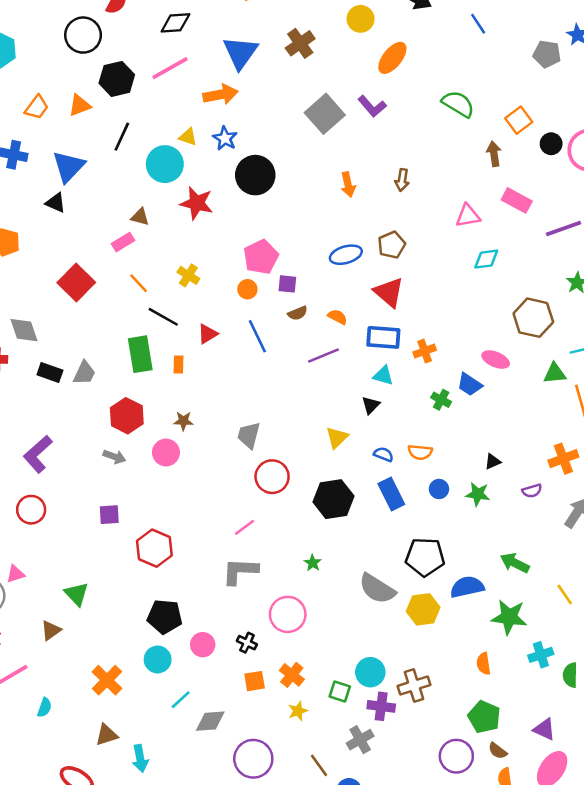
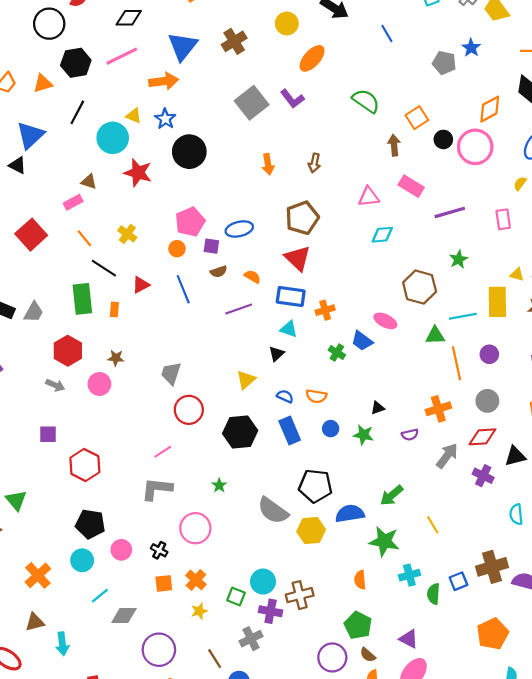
brown pentagon: (392, 245) -> (302, 218), size x1.4
blue ellipse: (346, 255) -> (239, 229), moved
green arrow: (515, 563) -> (392, 495), turned -70

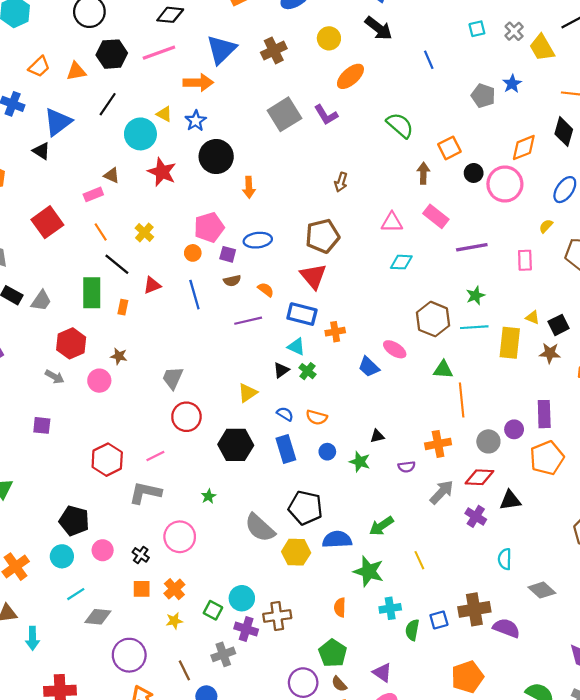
orange arrow: (268, 164) -> (249, 187), moved
cyan line: (463, 316) -> (474, 327), moved
green cross: (337, 353) -> (307, 371), moved
purple circle: (489, 354) -> (514, 429), moved
red hexagon: (85, 465) -> (107, 460), moved

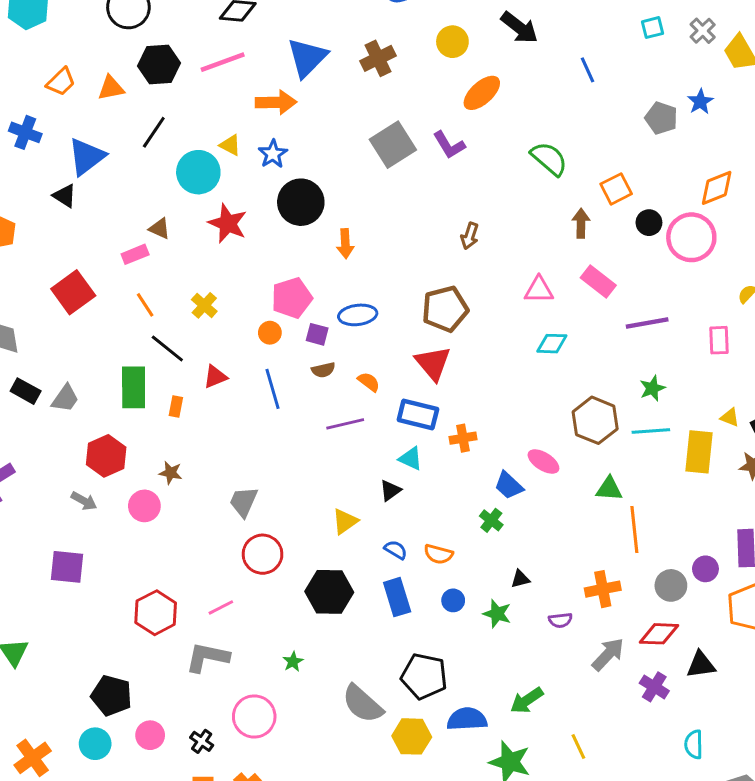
green cross: (307, 371) -> (491, 520), moved
purple square: (42, 425) -> (67, 567), size x1.4

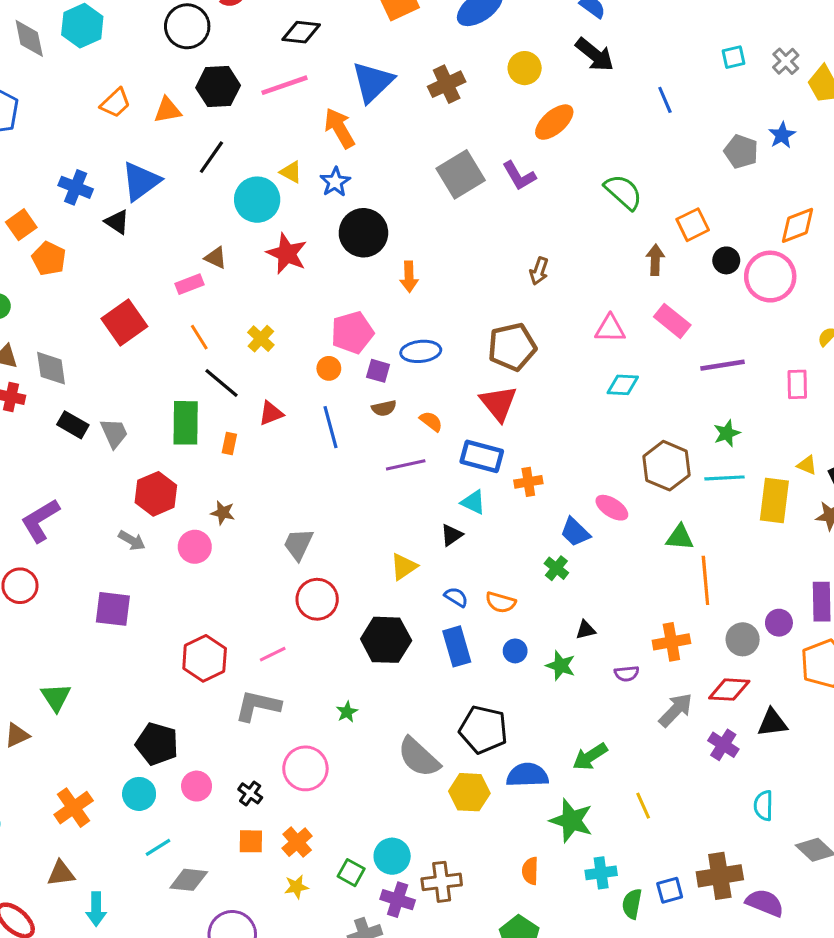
orange arrow: (276, 102) -> (339, 128), turned -120
blue cross: (25, 132) -> (76, 187), moved
gray trapezoid: (65, 398) -> (114, 433), turned -60

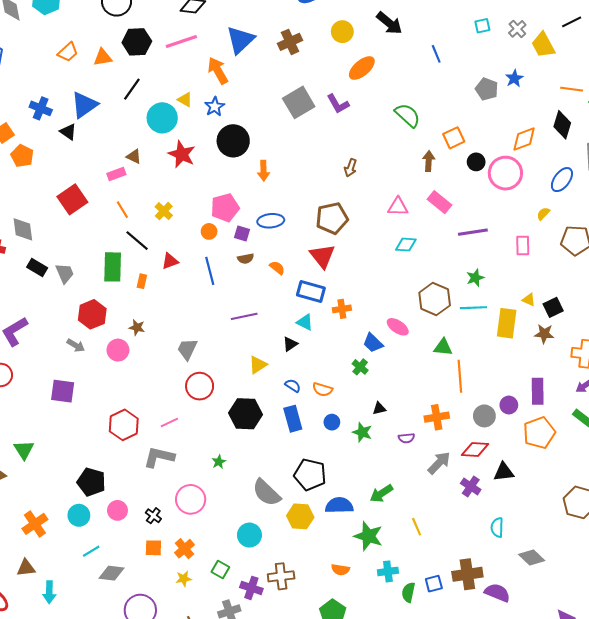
purple line: (406, 465) -> (244, 316), moved
cyan circle: (392, 856) -> (249, 535), moved
orange semicircle: (530, 871) -> (340, 570), turned -84

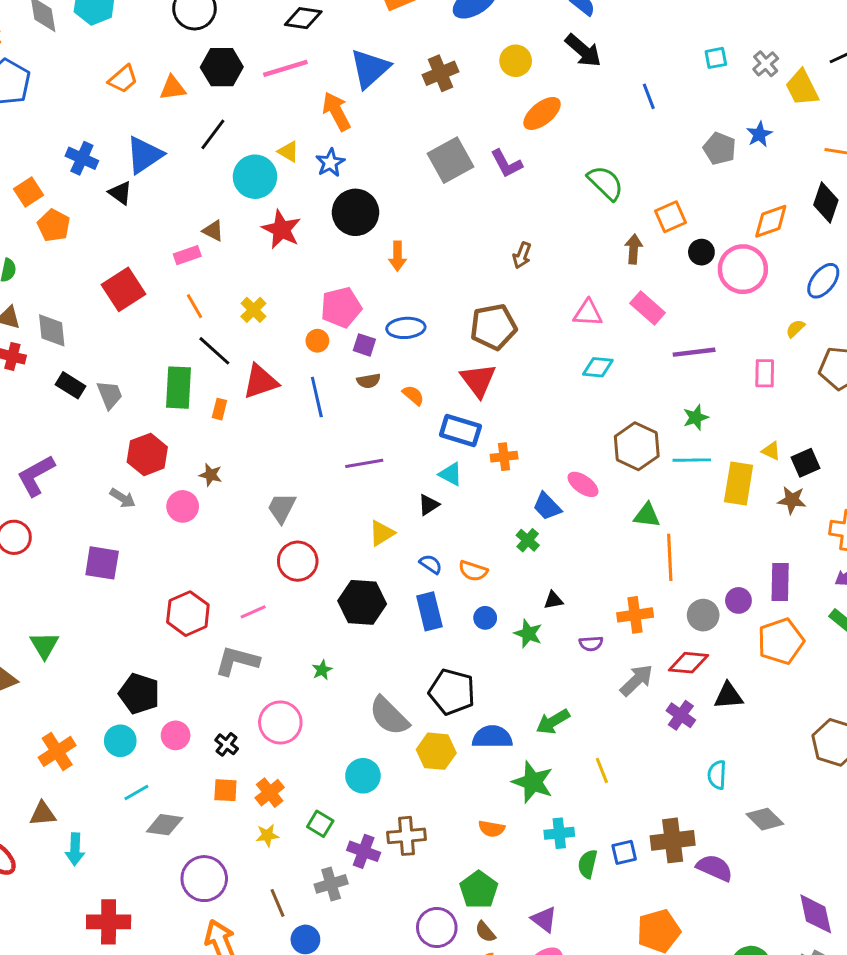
red triangle: (170, 261) -> (260, 382), size x1.5

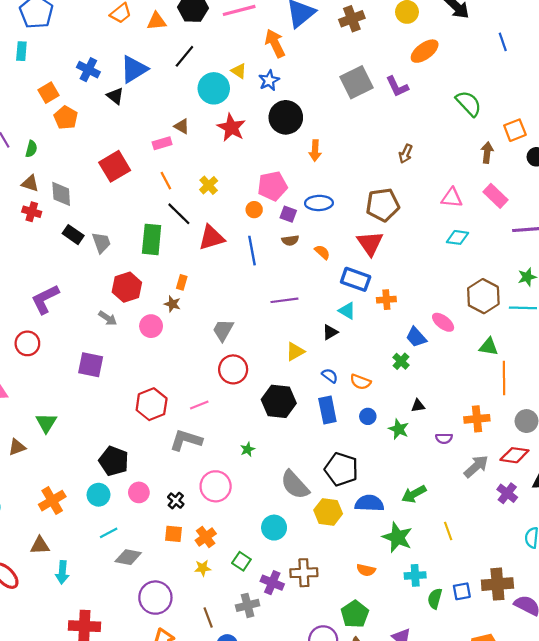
orange rectangle: (219, 409) -> (182, 282), moved

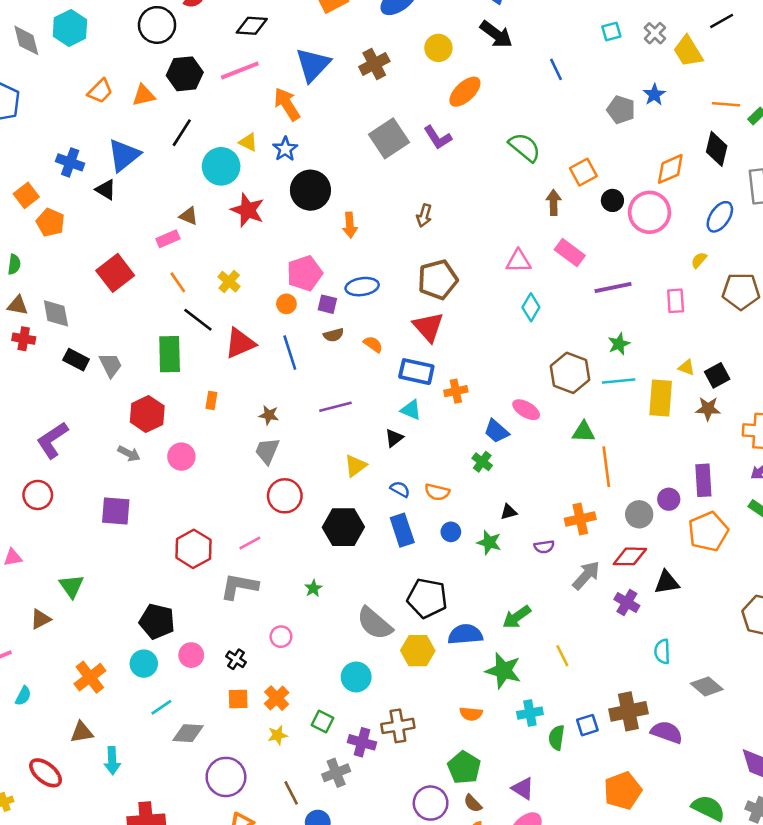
brown arrow: (406, 154) -> (424, 215), moved
cyan diamond: (457, 237) -> (531, 307), turned -60
brown star: (172, 304) -> (269, 415), moved
pink circle: (216, 486) -> (281, 637), size x0.6

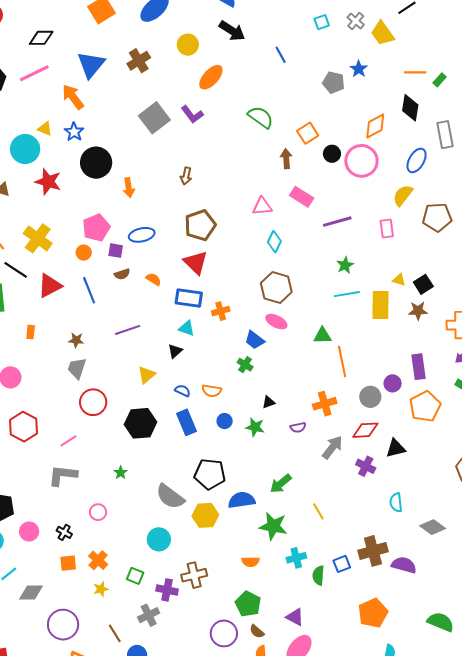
yellow semicircle: (699, 260) -> (403, 195), size x1.6
yellow cross: (229, 282) -> (38, 238), size x1.6
brown hexagon: (570, 373) -> (276, 288), moved
red hexagon: (193, 549) -> (24, 427), moved

